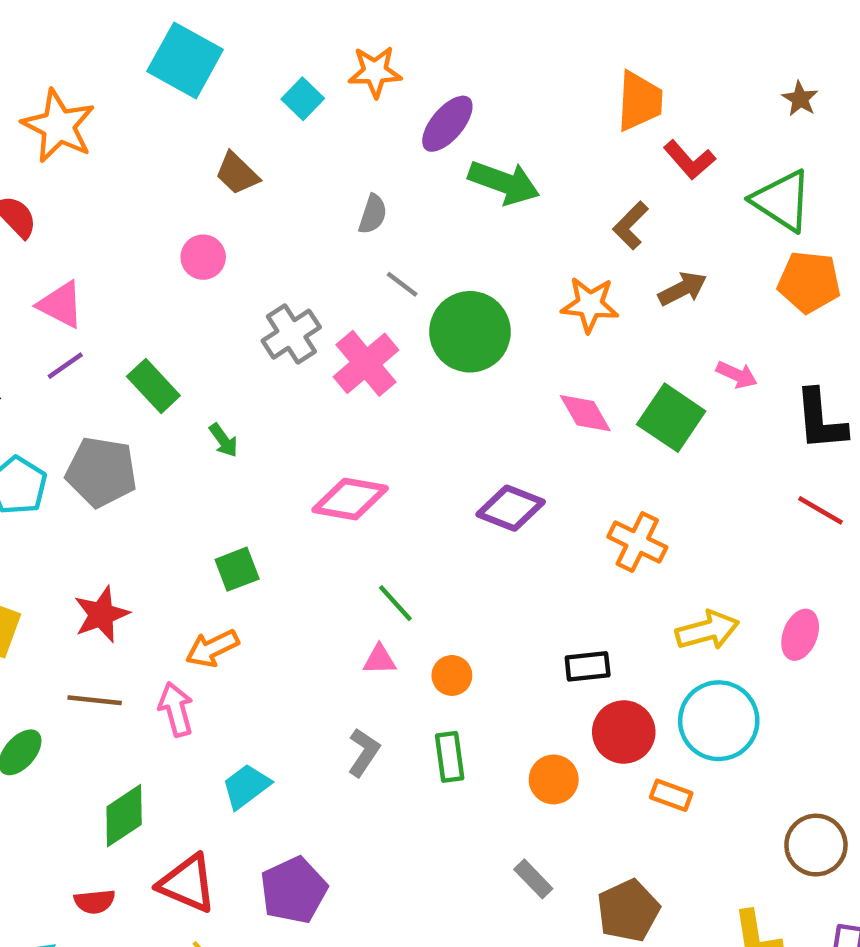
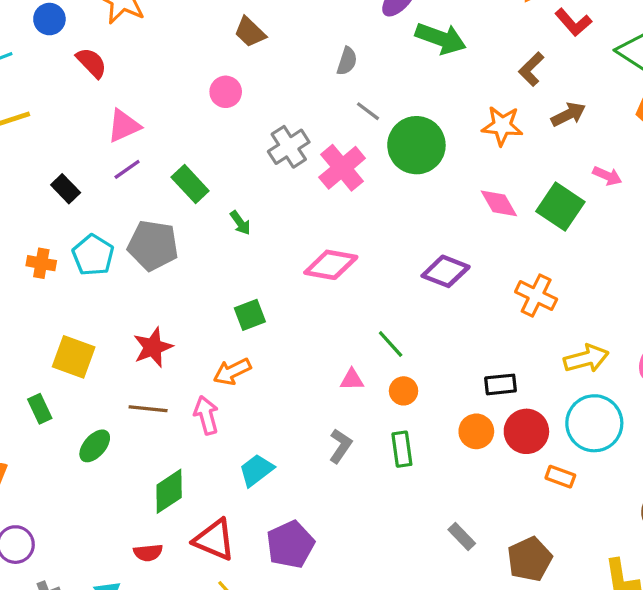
pink triangle: (61, 305) -> (124, 126), turned -51
green line: (395, 603) -> (391, 344), moved
orange circle: (554, 779) -> (476, 431), moved

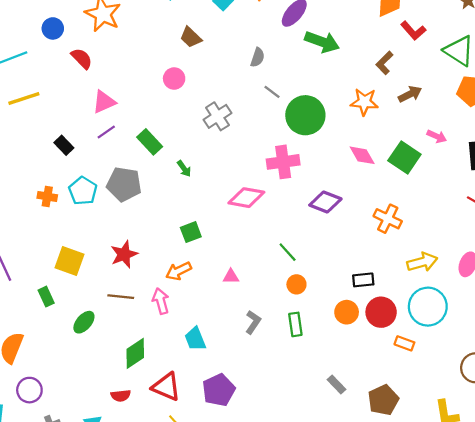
pink cross: (342, 168) -> (283, 162), moved, turned 32
pink triangle: (352, 380) -> (231, 277), moved
cyan trapezoid: (256, 470) -> (195, 339), turned -75

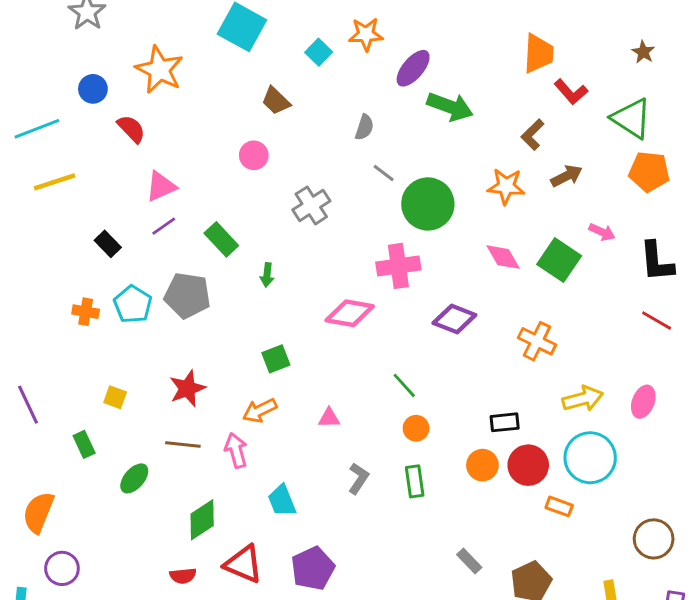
green arrow: (184, 169) -> (267, 275), turned 42
yellow square: (69, 261) -> (115, 397), size x0.6

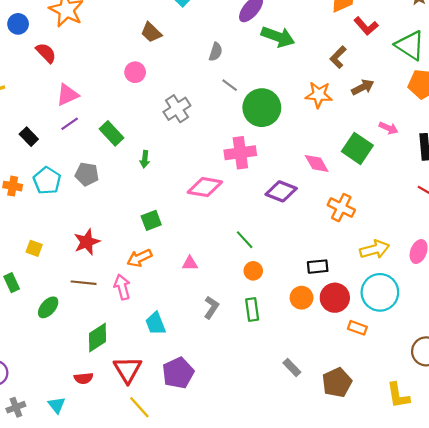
pink diamond: (503, 257) -> (317, 163), moved
gray pentagon: (187, 295) -> (87, 174), size x0.7
red triangle: (243, 564) -> (128, 370), turned 36

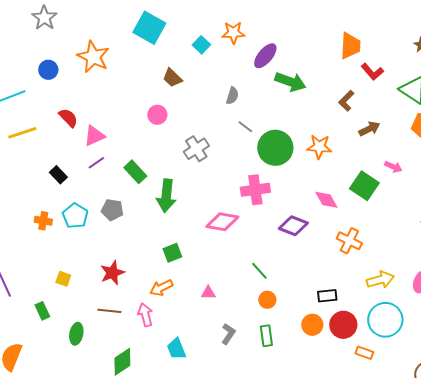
red semicircle: (46, 53) -> (68, 118), moved
orange star: (319, 95) -> (319, 147), moved
green arrow: (145, 159) -> (166, 196), size x2.0
green ellipse: (48, 307) -> (76, 334), turned -30

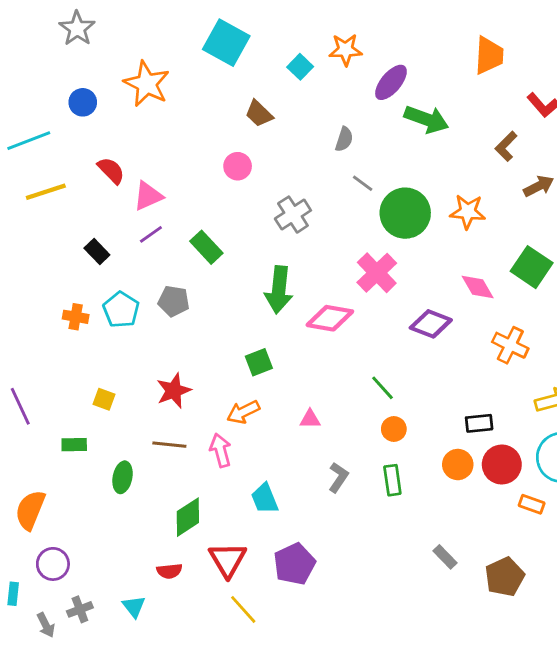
orange trapezoid: (350, 46) -> (489, 55), moved
pink cross: (255, 190) -> (377, 273), turned -36
green arrow: (166, 196) -> (279, 290), moved
green rectangle: (42, 311) -> (74, 445), turned -66

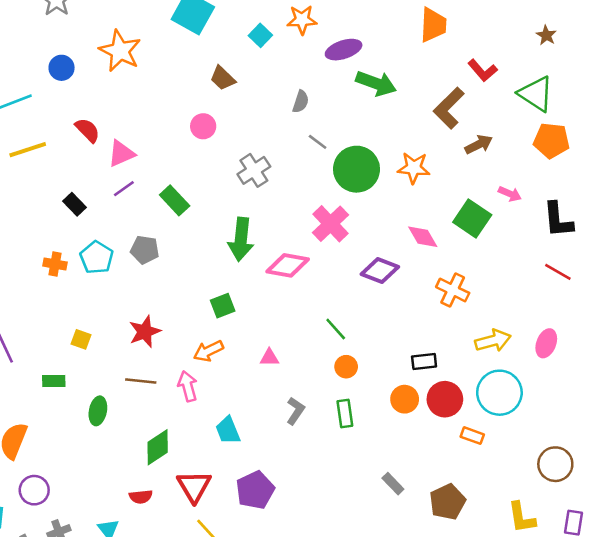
purple ellipse: (391, 82) -> (344, 50), turned 32
brown L-shape: (506, 146) -> (449, 108), size x1.5

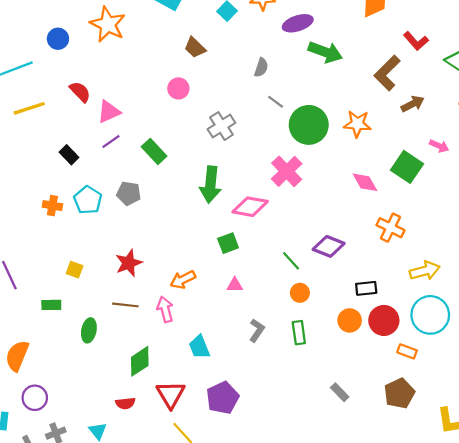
purple diamond: (380, 271) -> (329, 246), moved
green square: (223, 306) -> (228, 243), moved
brown pentagon: (447, 502) -> (399, 393), moved

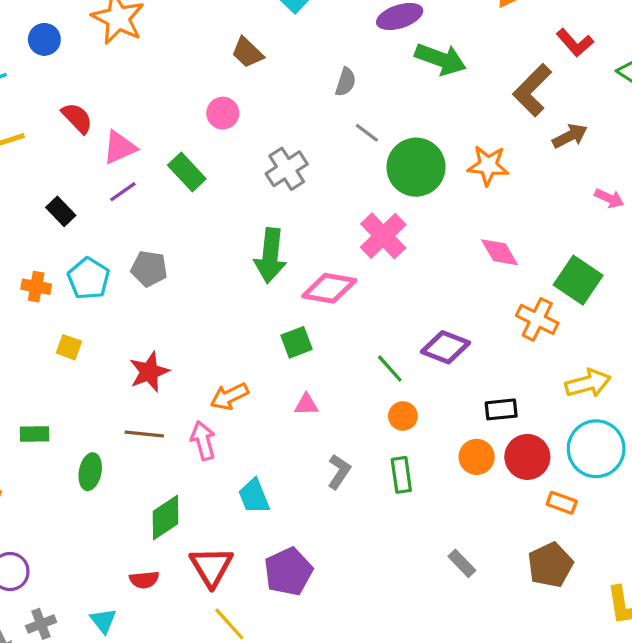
green rectangle: (154, 151) -> (187, 172), moved
green square: (407, 167) -> (578, 280), moved
yellow square: (75, 270) -> (69, 347), moved

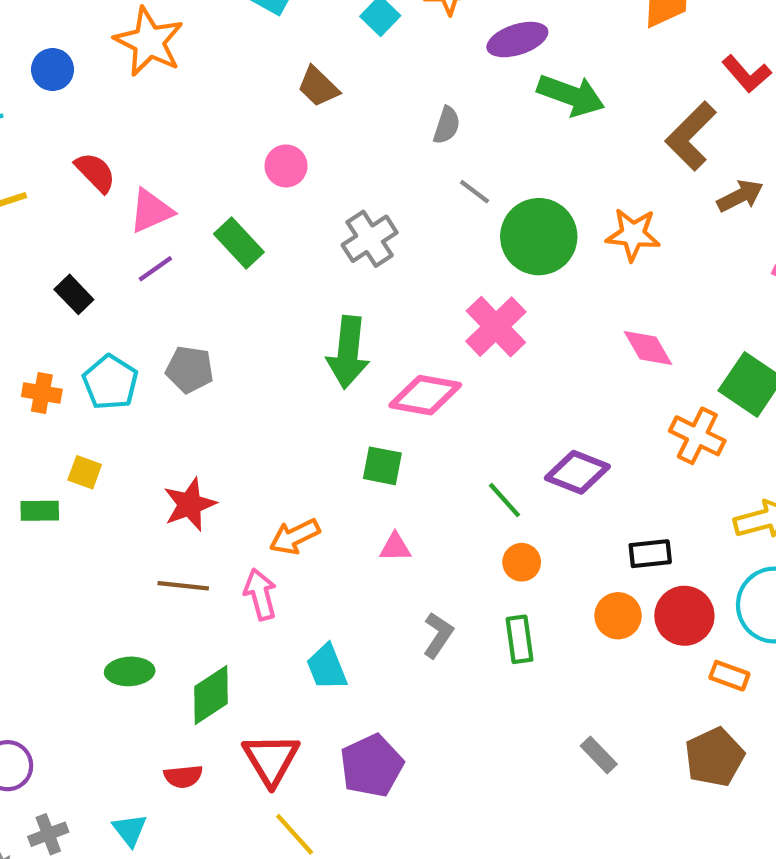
green square: (296, 342) -> (382, 466), turned 32
green rectangle: (35, 434) -> (40, 511), moved
green ellipse: (90, 472) -> (130, 671), moved, turned 76

